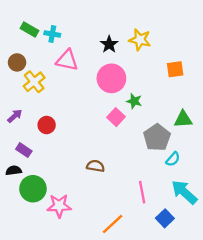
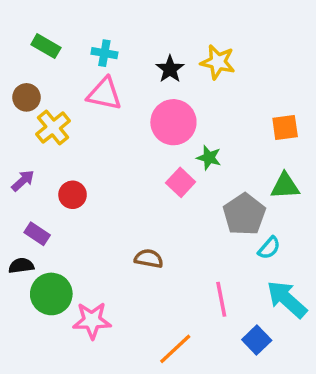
cyan cross: (52, 34) -> (104, 53), moved
orange square: (175, 69) -> (285, 127), moved

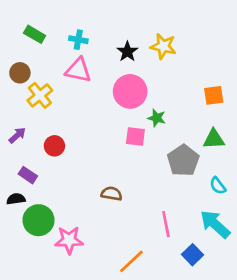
pink square: (181, 182) -> (135, 137), turned -36
cyan semicircle: (269, 248) -> (218, 186), moved, turned 102

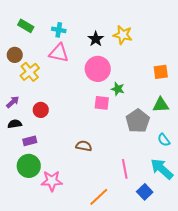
purple rectangle: (28, 175) -> (30, 141), moved, turned -48
black semicircle: (16, 199) -> (15, 124), moved

